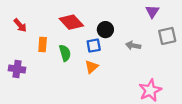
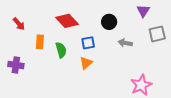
black circle: (105, 30) -> (109, 22), moved

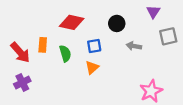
red diamond: (67, 21) -> (72, 22), turned -35
red arrow: (19, 24) -> (20, 52), moved, size x1.5
purple cross: (16, 65) -> (22, 82), moved, turned -35

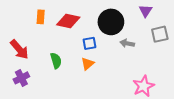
black circle: (117, 23) -> (111, 22), size x1.6
orange rectangle: (43, 45) -> (41, 17), moved
green semicircle: (65, 54) -> (56, 61), moved

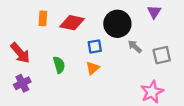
gray square: (160, 34) -> (162, 55), moved
gray arrow: (127, 43) -> (135, 46), turned 32

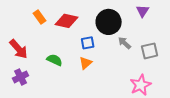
orange rectangle: (43, 18) -> (40, 17), turned -40
green semicircle: (59, 65) -> (55, 60), turned -49

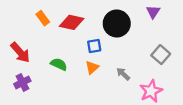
gray arrow: (125, 43) -> (123, 74), moved
gray square: (150, 51) -> (161, 55), turned -36

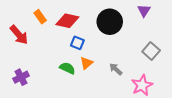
blue square: (94, 46) -> (77, 43), moved, turned 32
red arrow: (20, 52) -> (19, 35), moved
green semicircle: (59, 64) -> (67, 68), moved

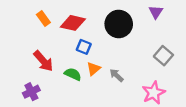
red arrow: (19, 35) -> (43, 61), moved
gray arrow: (116, 69) -> (116, 75), moved
purple cross: (21, 77) -> (31, 92), moved

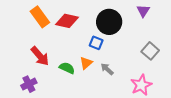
orange rectangle: (43, 19) -> (40, 17), size x1.5
blue square: (84, 47) -> (96, 43), moved

